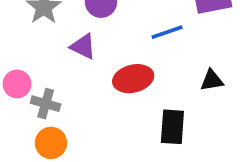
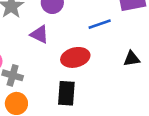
black rectangle: (172, 127) -> (66, 93), moved

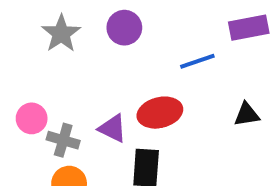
purple triangle: (39, 34) -> (113, 128), moved

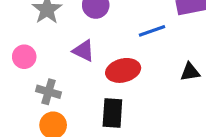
pink circle: (32, 118) -> (24, 57), moved
purple triangle: (113, 128) -> (84, 51), moved

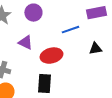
black triangle: (190, 72) -> (95, 49), moved

